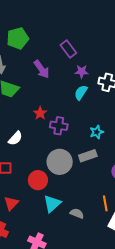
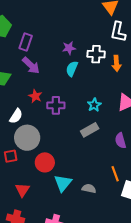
purple rectangle: (68, 49) -> (26, 42), moved, turned 66
purple arrow: (42, 69) -> (31, 65), moved
white semicircle: (15, 138) -> (16, 116), moved
gray circle: (60, 162) -> (27, 138), moved

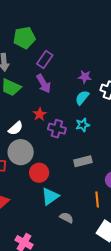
cyan star: (94, 105) -> (83, 125), moved
red circle: (45, 162) -> (39, 173), moved
orange line: (115, 174) -> (97, 199), moved
cyan triangle: (63, 183) -> (50, 196), moved

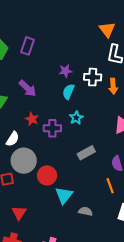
purple rectangle: (45, 59) -> (28, 46), moved

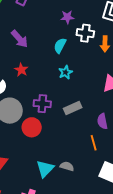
purple star: (65, 71) -> (67, 17), moved
purple cross: (52, 128) -> (42, 104), moved
cyan triangle: (64, 195) -> (45, 169), moved

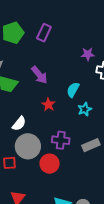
cyan semicircle: (60, 46) -> (73, 90), moved
red star: (21, 70) -> (48, 105), moved

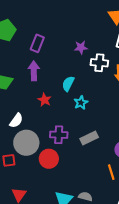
purple rectangle: (44, 33) -> (37, 43), moved
purple arrow: (39, 75) -> (34, 71), turned -138

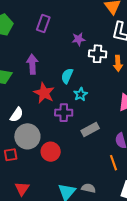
purple rectangle: (37, 43) -> (43, 24), moved
red star: (44, 100) -> (44, 93), size x1.5
purple cross: (59, 135) -> (64, 113), moved

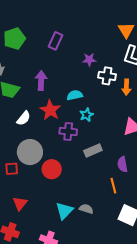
cyan semicircle: (67, 76) -> (75, 95), turned 49
white semicircle: (17, 115) -> (24, 118), moved

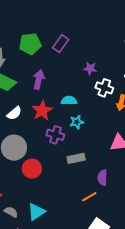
green pentagon: (14, 39) -> (30, 44), moved
orange line: (113, 186) -> (89, 197), turned 63
gray semicircle: (86, 209) -> (11, 212), moved

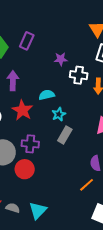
purple cross: (55, 135) -> (30, 144), moved
gray rectangle: (76, 158) -> (65, 135), moved, turned -36
gray semicircle: (11, 212) -> (13, 208), moved

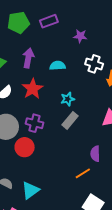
purple rectangle: (27, 41) -> (49, 21), turned 36
purple star: (61, 59) -> (80, 36), moved
cyan semicircle: (47, 95) -> (58, 66), moved

